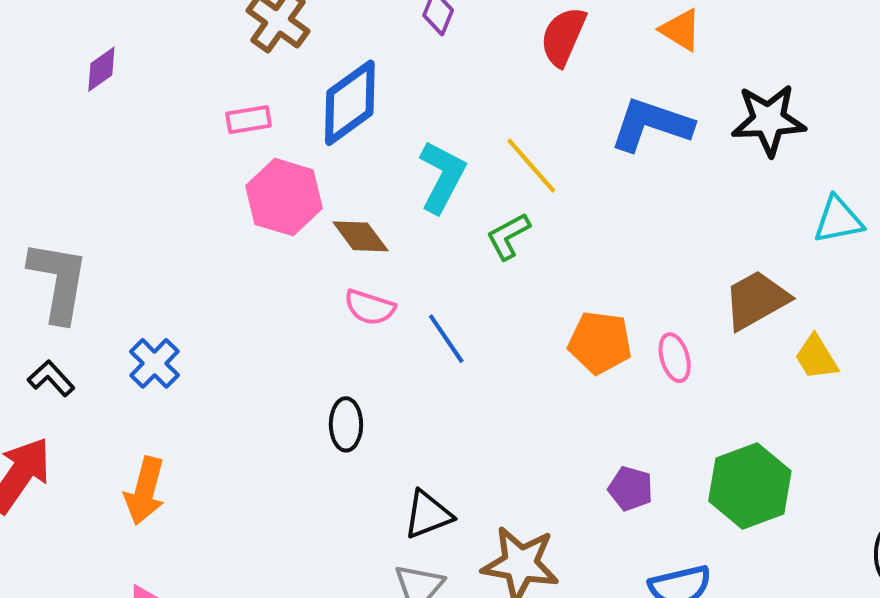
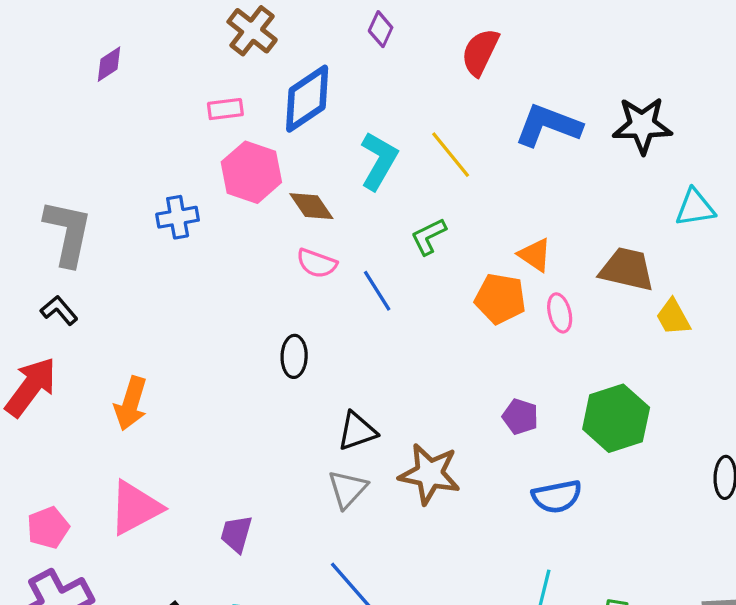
orange triangle: (681, 30) -> (535, 255), moved
green L-shape: (508, 236) -> (429, 236), moved
brown trapezoid: (756, 300) -> (627, 269), turned 40
blue cross: (154, 363) -> (178, 217), moved, turned 33

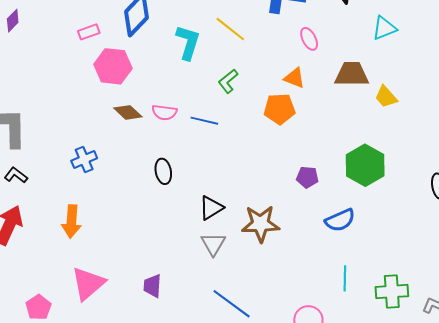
brown diamond: (311, 206) -> (128, 112), moved
blue cross: (178, 217) -> (84, 160), moved
blue line: (377, 291) -> (204, 121), turned -32
pink ellipse: (560, 313) -> (309, 39), moved

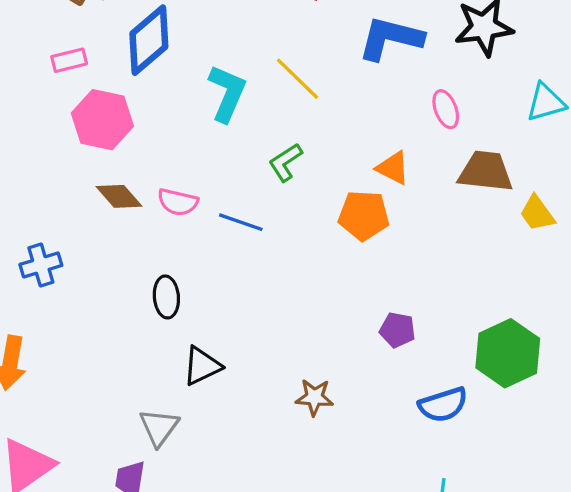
pink ellipse: (309, 39) -> (446, 109), moved
green hexagon: (365, 165) -> (508, 353), moved
black triangle: (211, 208) -> (202, 366), moved
brown star: (261, 224) -> (314, 397), size x0.6
gray triangle: (213, 244) -> (159, 427), moved

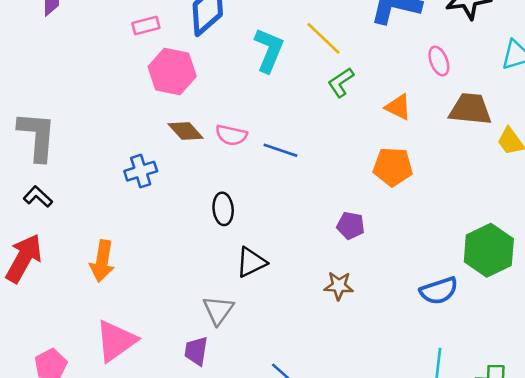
green L-shape: (285, 162) -> (341, 82), moved
orange pentagon: (364, 215) -> (393, 167), moved
blue cross: (41, 265) -> (141, 171), moved
purple pentagon: (397, 330) -> (351, 226), moved

